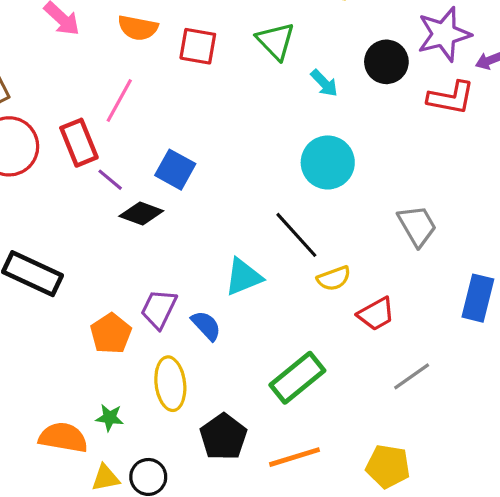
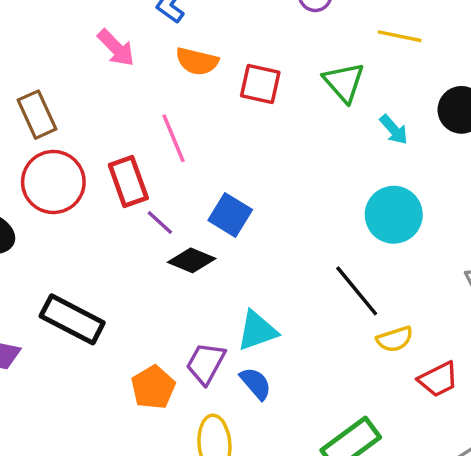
pink line: (119, 100) -> (174, 138), turned -54
cyan triangle: (243, 277) -> (257, 331), moved

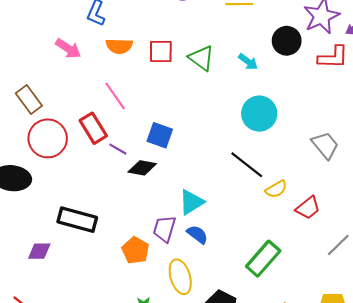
green triangle: (344, 82) -> (201, 58), moved

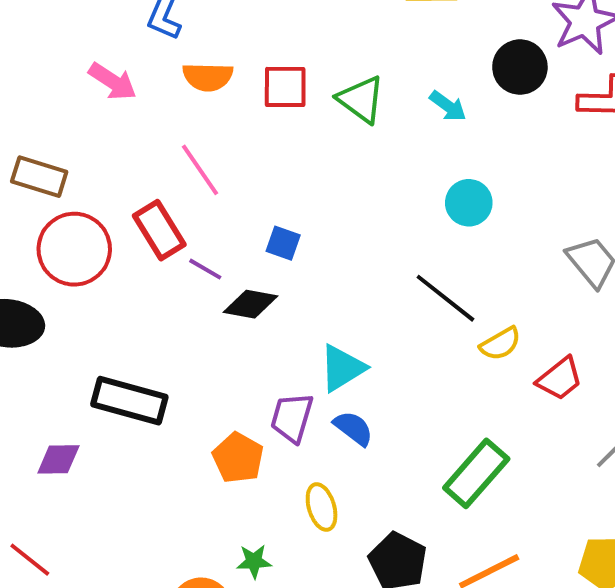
brown rectangle: (29, 100) -> (39, 177), turned -36
cyan circle: (259, 114) -> (469, 203), size x0.7
blue square: (160, 135) -> (283, 243), size x0.7
yellow ellipse: (180, 277) -> (322, 507), size x0.7

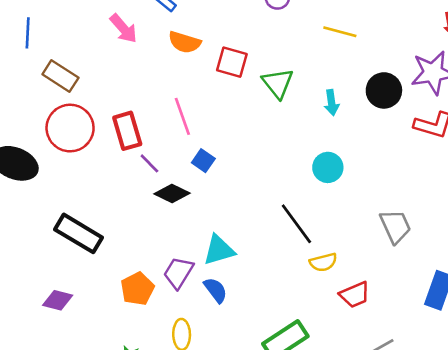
cyan arrow: (448, 106) -> (332, 103), turned 30
pink line: (200, 170) -> (182, 116), moved
purple diamond: (58, 459) -> (58, 300), moved

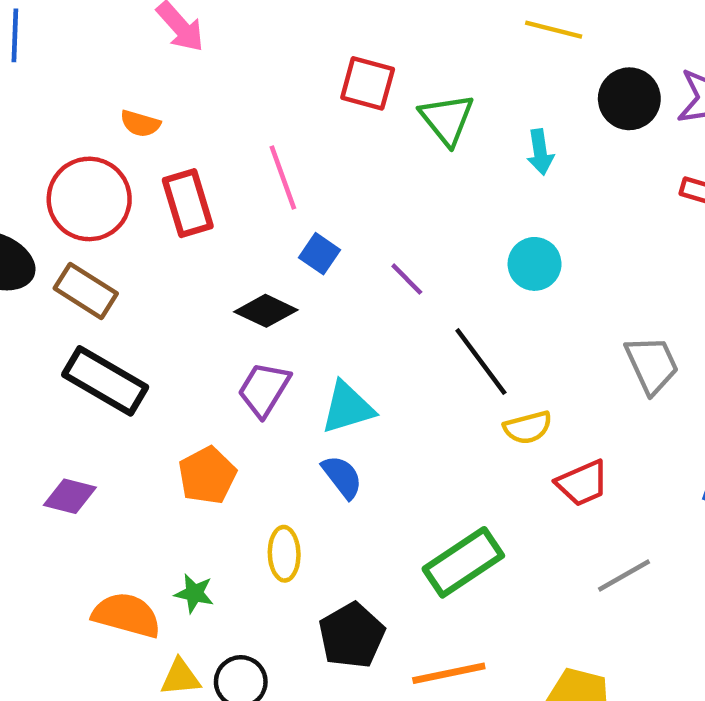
orange semicircle: (185, 42) -> (140, 124), moved, size x0.7
brown rectangle: (60, 76) -> (86, 291), moved
black circle: (384, 90) -> (629, 99), moved
purple line: (149, 163) -> (407, 279), moved
purple trapezoid: (178, 273) -> (264, 389), moved

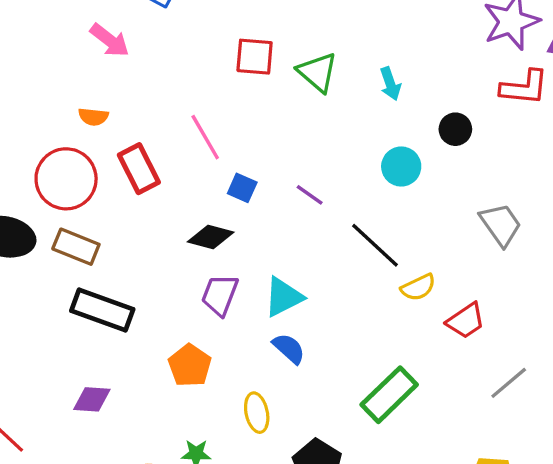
black circle: (629, 99) -> (455, 129), moved, size x0.7

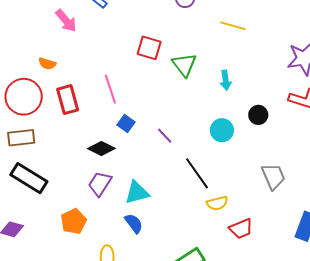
brown rectangle: (76, 247) -> (21, 138), turned -40

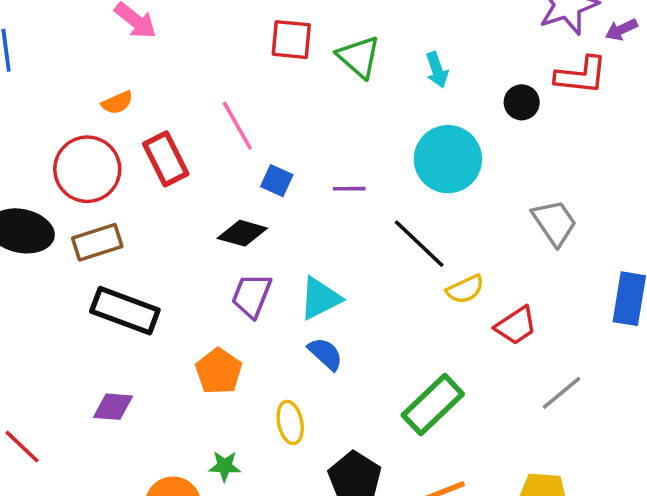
orange semicircle: (47, 64) -> (117, 103), turned -30
black circle: (258, 115) -> (522, 102), moved
cyan circle: (222, 130) -> (448, 159), size x1.6
purple line: (165, 136) -> (349, 189), turned -36

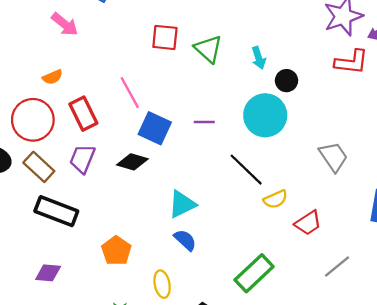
black circle: (522, 102) -> (286, 81), moved
blue square: (277, 181) -> (155, 128), size x1.6
purple line: (349, 189) -> (204, 122), moved
brown rectangle: (97, 242) -> (39, 167), turned 60
purple trapezoid: (252, 296) -> (82, 159), moved

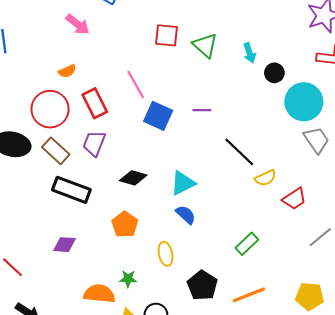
cyan circle: (265, 115) -> (304, 102), moved
black diamond: (132, 162) -> (133, 178), moved
green rectangle: (254, 273) -> (247, 244), size x0.7

